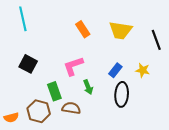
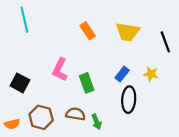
black square: (28, 64) -> (20, 83), moved
pink L-shape: (73, 66) -> (60, 70), moved, turned -45
green arrow: (88, 87) -> (97, 122), moved
green rectangle: (54, 91) -> (87, 83), moved

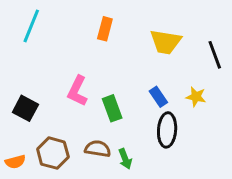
cyan line: (24, 20) -> (31, 26), turned 35
orange rectangle: (88, 31) -> (105, 29), moved, turned 49
blue rectangle: (122, 74) -> (158, 97), turned -72

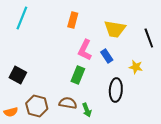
pink L-shape: (77, 91) -> (85, 50), moved
blue rectangle: (158, 97) -> (107, 56), moved
green rectangle: (112, 108) -> (78, 75), turned 42

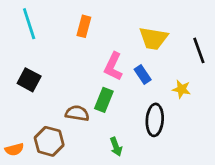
cyan line: (22, 18) -> (29, 24), turned -40
orange rectangle: (73, 20) -> (84, 26), moved
black square: (18, 75) -> (29, 80), moved
brown semicircle: (68, 103) -> (77, 113), moved

